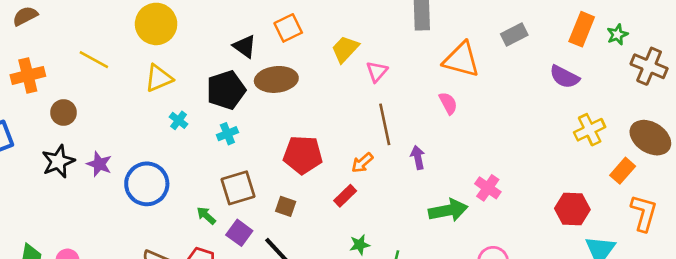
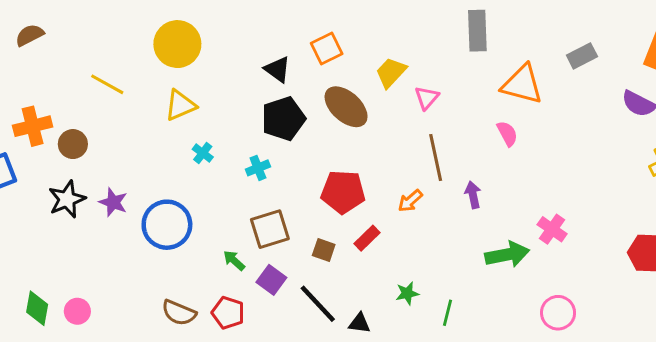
orange cross: (28, 75) -> (33, 126), moved
brown ellipse: (276, 79) -> (346, 107), moved, turned 48
black pentagon: (226, 90) -> (283, 119), moved
red rectangle: (345, 196) -> (367, 238), moved

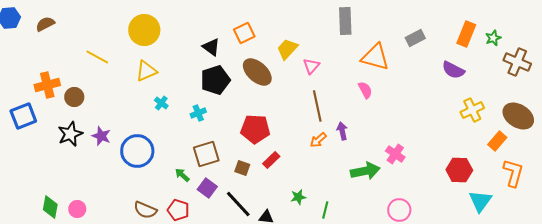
orange arrow: (410, 201) -> (318, 140), moved

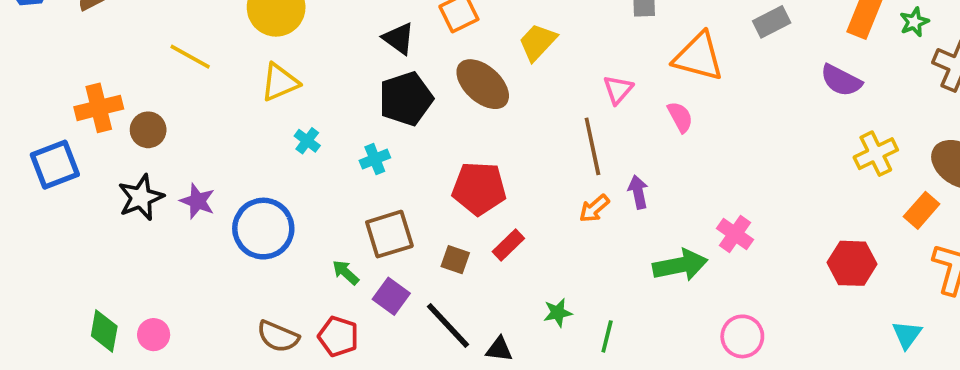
pink triangle: (311, 66) -> (618, 90), moved
cyan triangle: (480, 201) -> (907, 335), moved, size x0.7

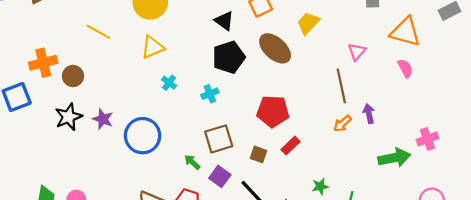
pink semicircle: (680, 117) -> (405, 68), moved
pink cross: (735, 234) -> (427, 139), turned 35

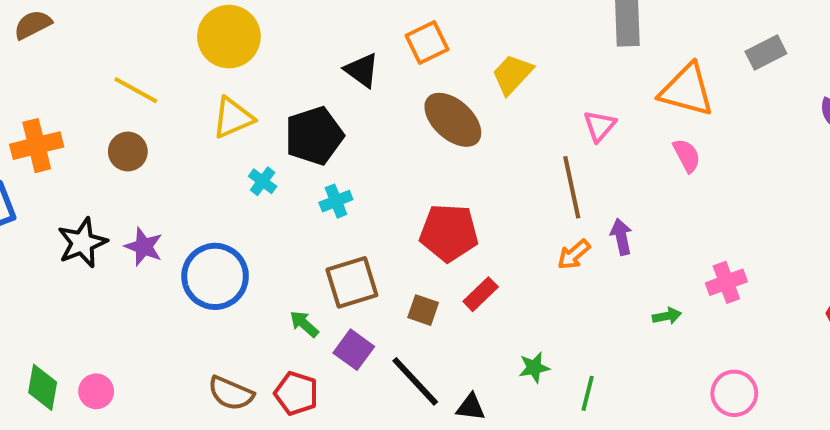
black pentagon: (229, 57) -> (314, 136), moved
brown circle: (73, 76) -> (128, 152), moved
green arrow: (394, 158) -> (667, 316), size x0.5

